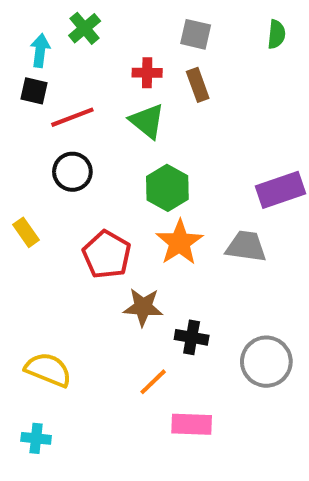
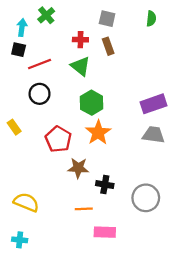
gray trapezoid: (246, 246) -> (154, 135), moved
orange line: (153, 382) -> (84, 209), turned 42

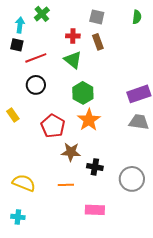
orange line: (84, 209) -> (66, 185), moved

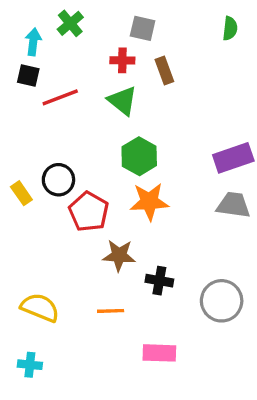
gray square: (97, 17) -> (143, 28), moved
black circle: (36, 85) -> (58, 180), moved
orange star: (89, 120) -> (149, 202), turned 30

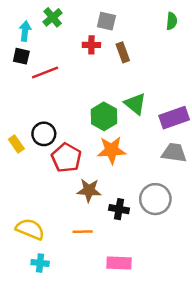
green triangle: (122, 101) -> (135, 104), moved
gray circle: (222, 301) -> (155, 199), moved
cyan cross: (30, 365) -> (40, 263), moved

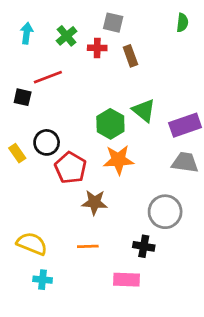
green cross: (53, 17) -> (67, 36), moved
black square: (21, 56) -> (23, 97), moved
black cross: (119, 209) -> (144, 246), moved

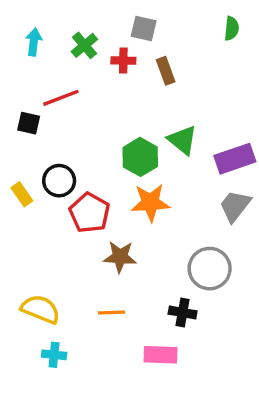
gray trapezoid: (185, 162) -> (235, 206), turned -60

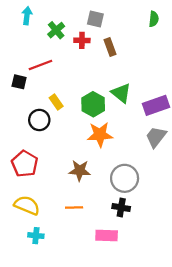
cyan arrow: (34, 42) -> (27, 16), moved
yellow rectangle: (22, 194) -> (56, 102), moved
red pentagon: (90, 213) -> (25, 164), moved
gray circle: (210, 269) -> (125, 178), moved

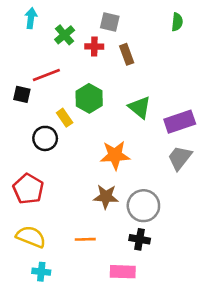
green hexagon: (93, 104) -> (89, 98), moved
brown star: (80, 170) -> (106, 197), moved

